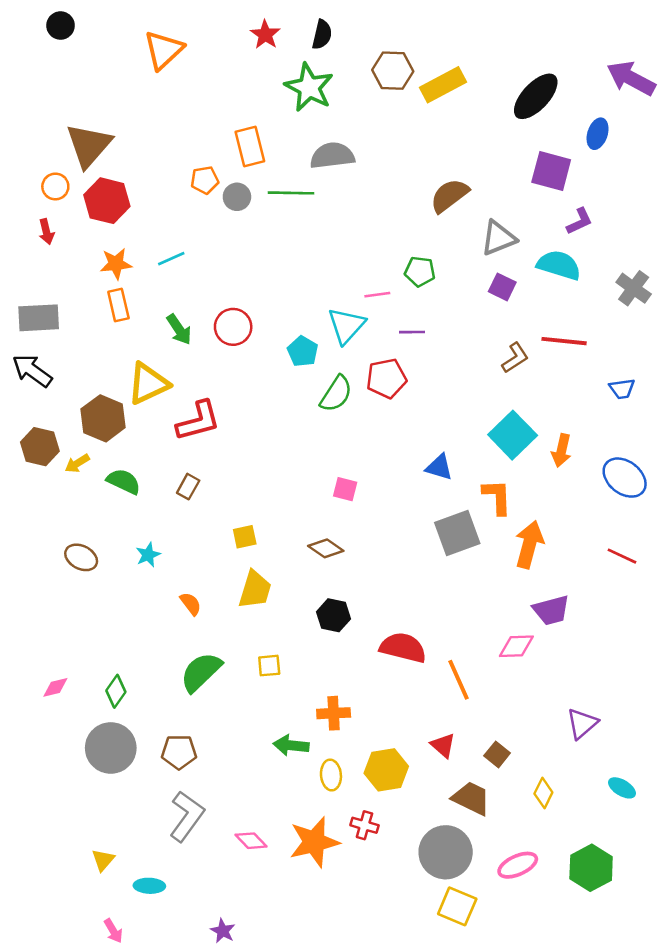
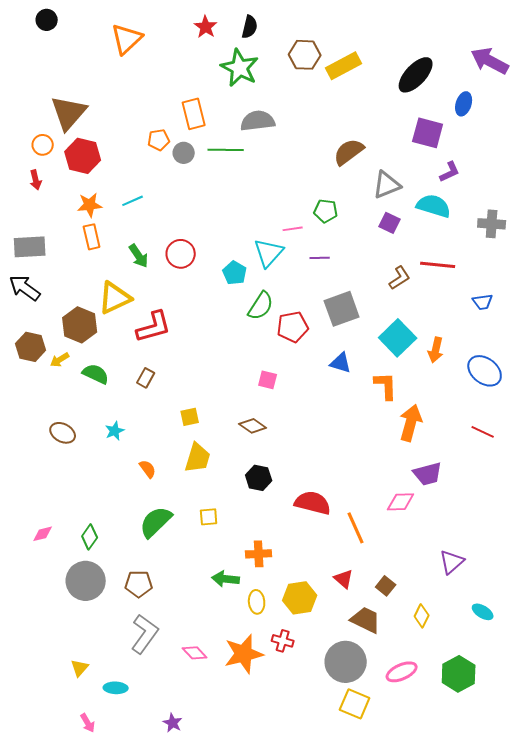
gray cross: (634, 288) -> (492, 224), turned -32
red pentagon: (386, 378) -> (293, 327), moved
gray square: (457, 533) -> (342, 309), moved

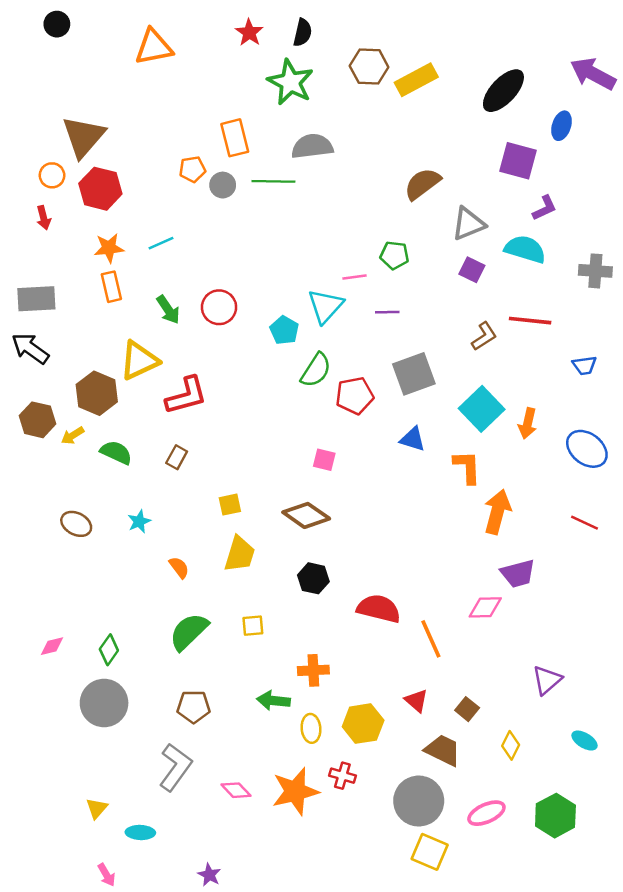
orange triangle: (127, 39) -> (154, 47), turned 32
brown diamond: (253, 426) -> (306, 515), size x1.4
brown pentagon: (139, 584) -> (194, 707), moved

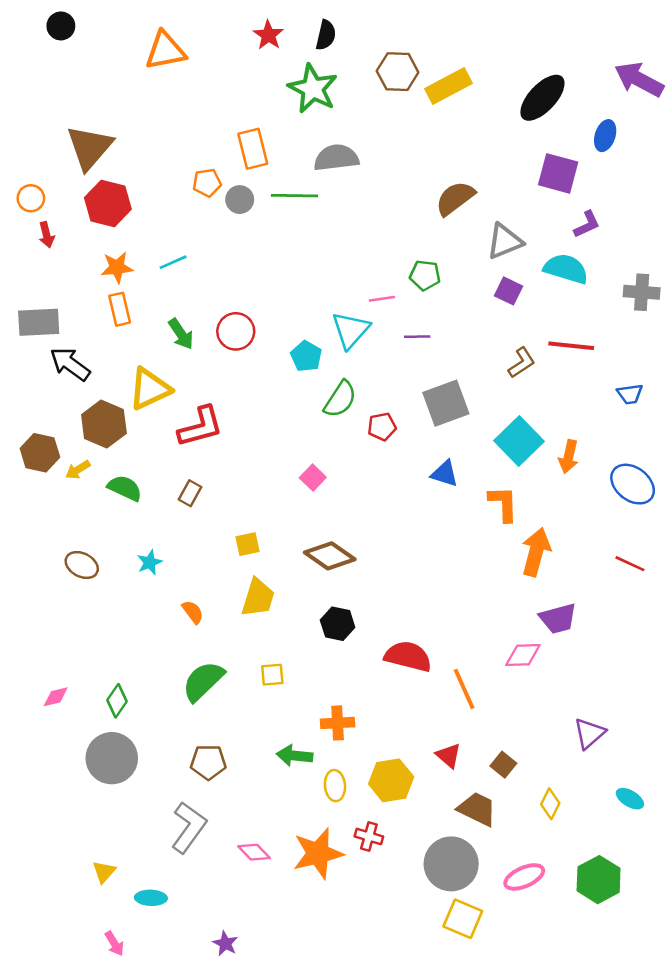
orange circle: (52, 175) -> (31, 198), moved
black arrow: (30, 348) -> (70, 364), moved
red pentagon: (355, 396) -> (382, 427), size x0.7
pink square: (324, 460) -> (313, 478), moved, turned 30

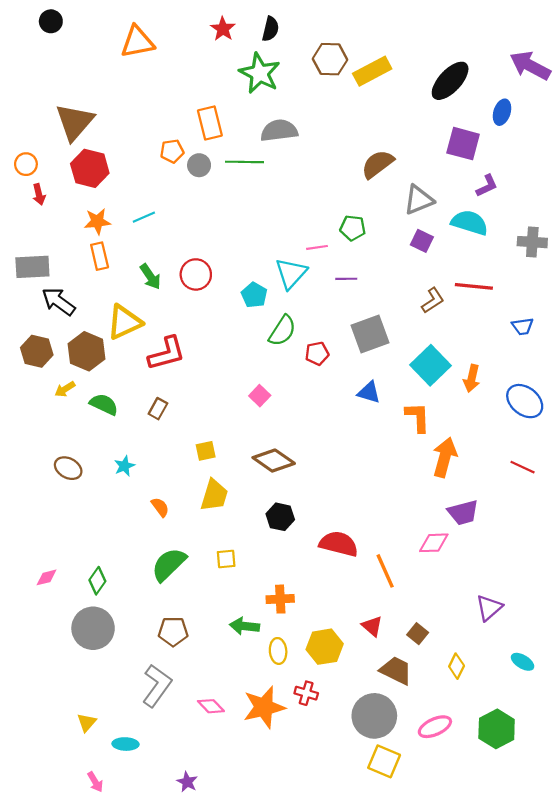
brown hexagon: (40, 453) -> (37, 351), moved

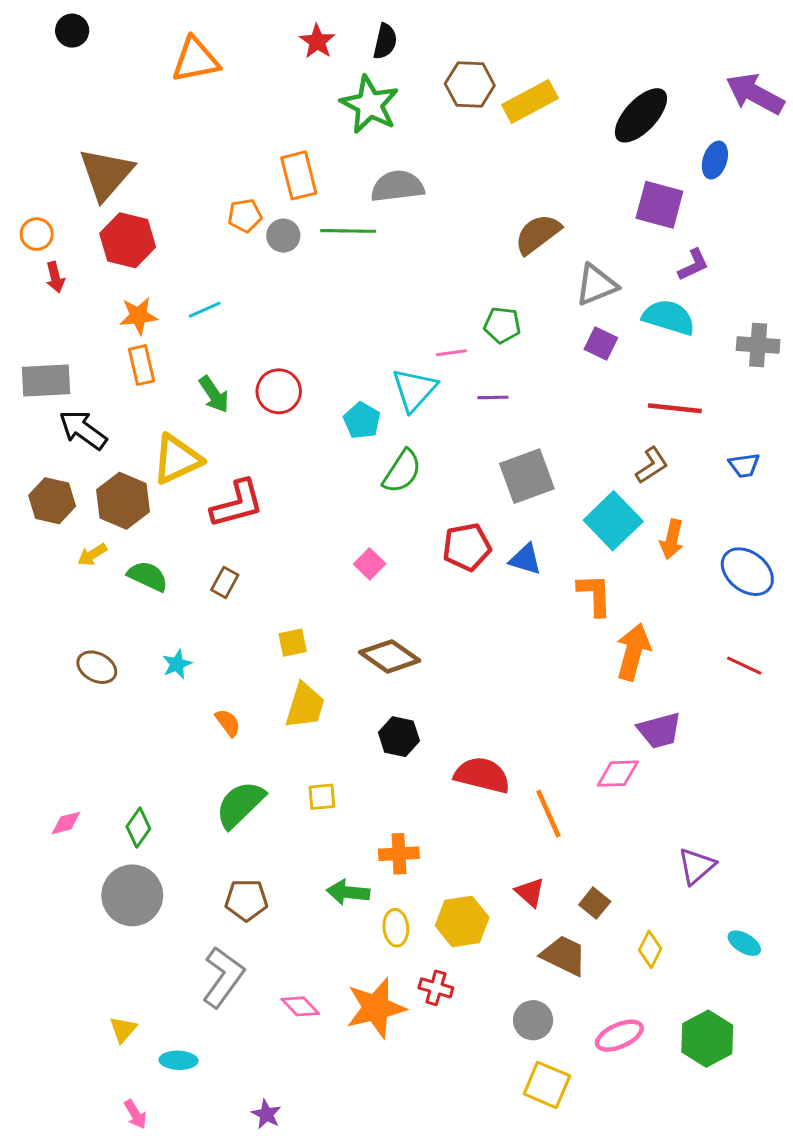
brown L-shape: (433, 300) -> (652, 465), moved
red pentagon: (317, 353) -> (467, 547), moved, size x1.4
gray circle: (374, 716) -> (533, 1020), size x0.6

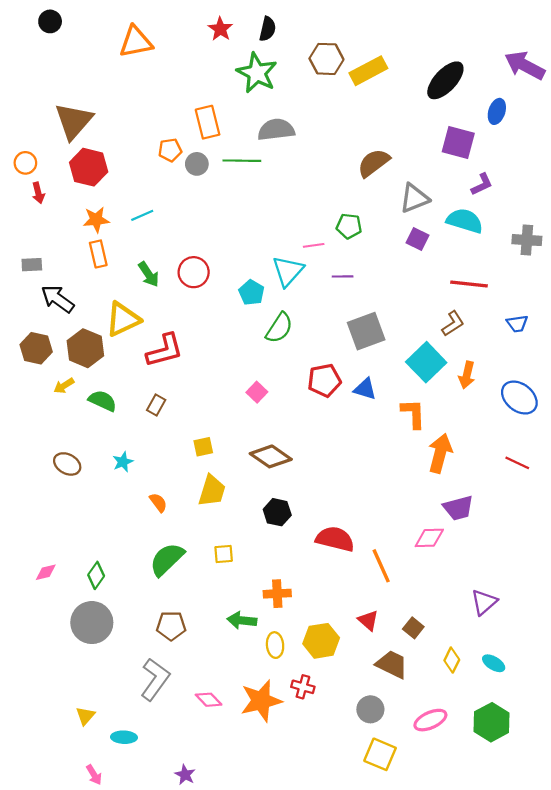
gray rectangle: (46, 380) -> (32, 265), size x0.6
cyan ellipse: (744, 943) -> (494, 663), moved

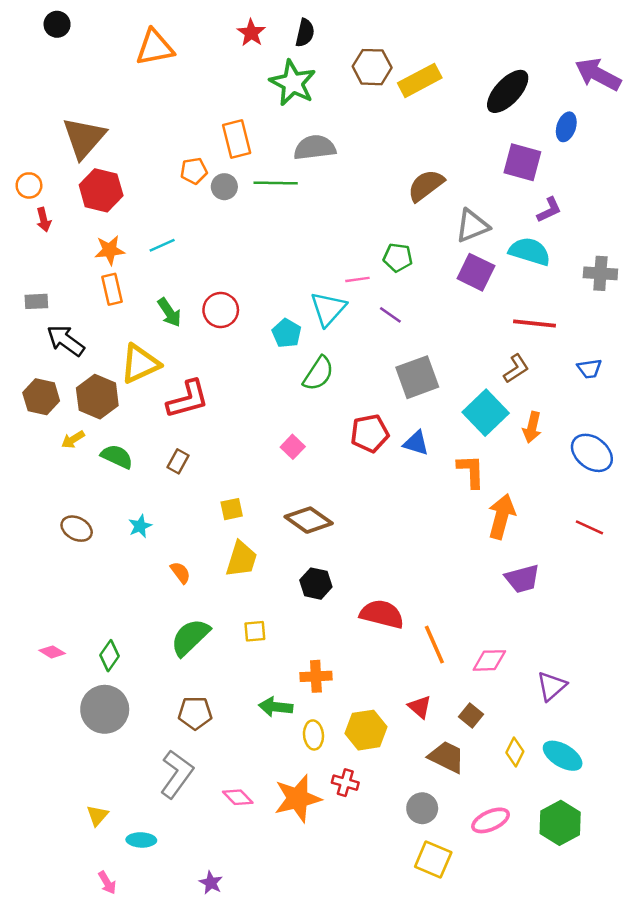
purple square: (418, 239) -> (476, 272), size x1.4
purple line: (343, 276) -> (390, 315), turned 36
pink diamond: (429, 538) -> (489, 660), moved
pink diamond: (46, 572) -> (52, 652), turned 45
cyan ellipse: (494, 663) -> (563, 756), size x1.5

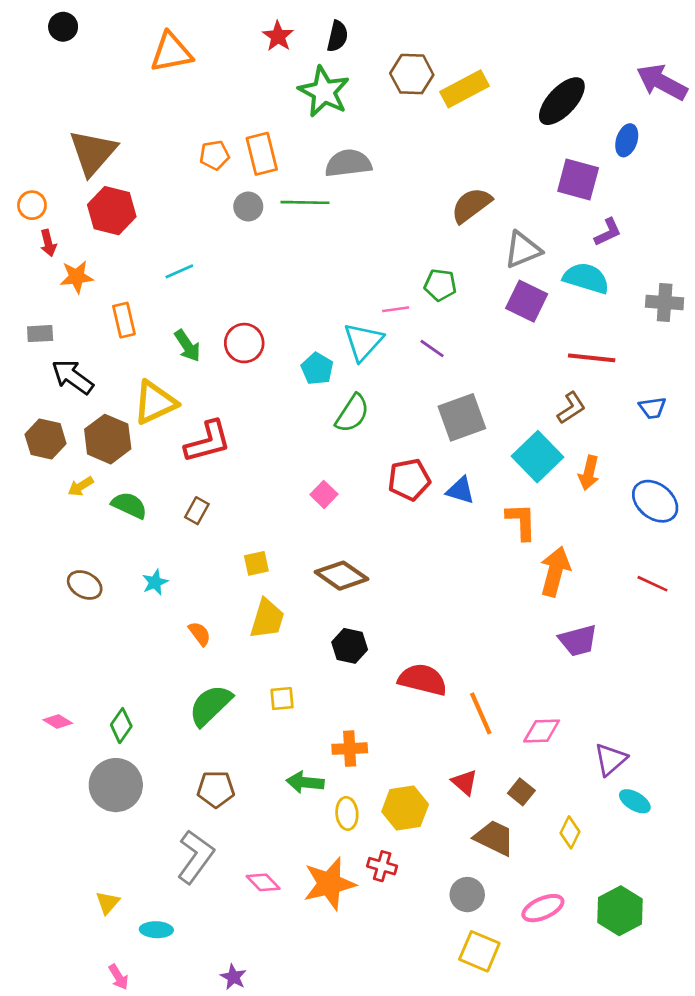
orange pentagon: (194, 171) -> (214, 155), moved
orange star: (110, 250) -> (77, 277), moved
cyan ellipse: (563, 756) -> (635, 801), moved, size x0.7

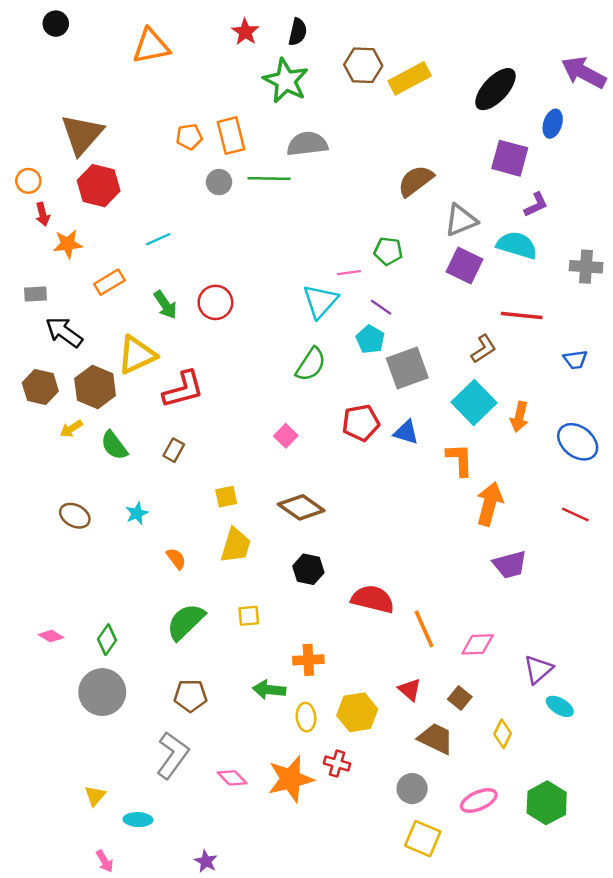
orange rectangle: (124, 320) -> (109, 282), turned 72
cyan pentagon: (317, 369) -> (370, 339), moved
brown L-shape: (571, 408) -> (484, 349), moved
green semicircle: (129, 505) -> (114, 445), turned -152

